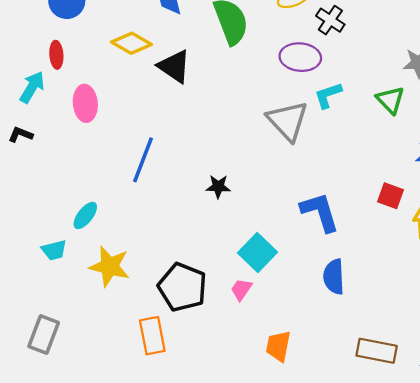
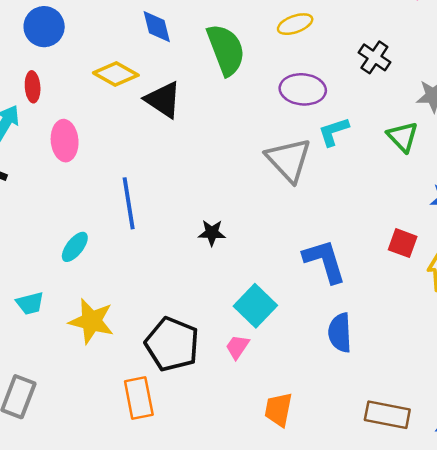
black cross: (330, 20) -> (374, 57), moved
blue line: (143, 160) -> (129, 203), turned -30
cyan ellipse: (85, 215) -> (75, 247), moved

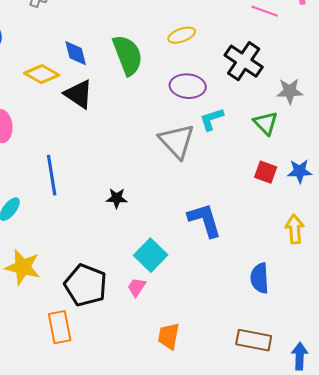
blue diamond: (157, 27) -> (76, 53), moved
black cross: (374, 57) -> (244, 61), size x1.5
red square: (403, 243) -> (266, 172), moved
blue semicircle: (340, 333) -> (260, 278), moved

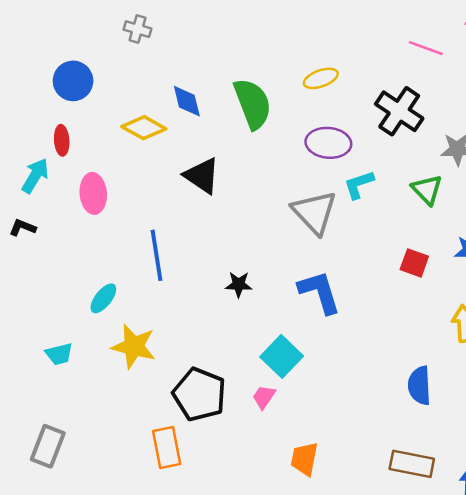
black triangle: (79, 94) -> (202, 176), moved
red square: (266, 172) -> (414, 263), moved
blue L-shape: (205, 220) -> (320, 292), moved
yellow star: (23, 267) -> (134, 346), moved

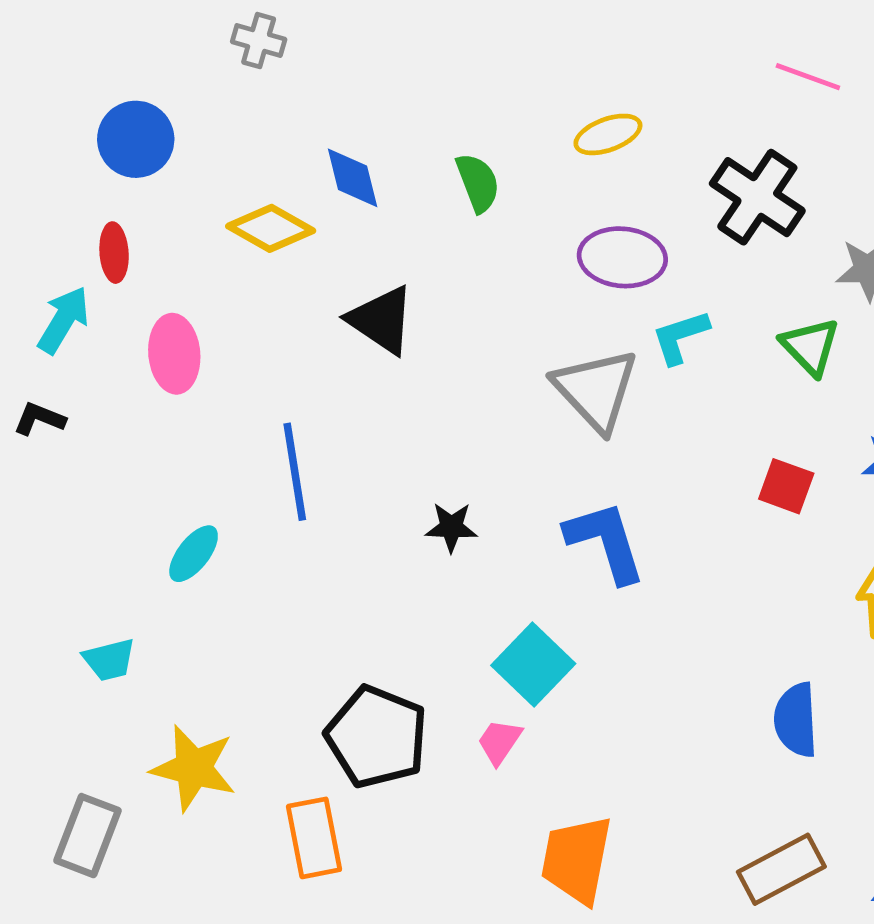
green semicircle: (253, 104) -> (478, 183), size x0.6
yellow star: (134, 346) -> (194, 768), moved
orange trapezoid: (304, 459) -> (577, 860), size x1.4
brown rectangle: (412, 464) -> (781, 869), turned -39

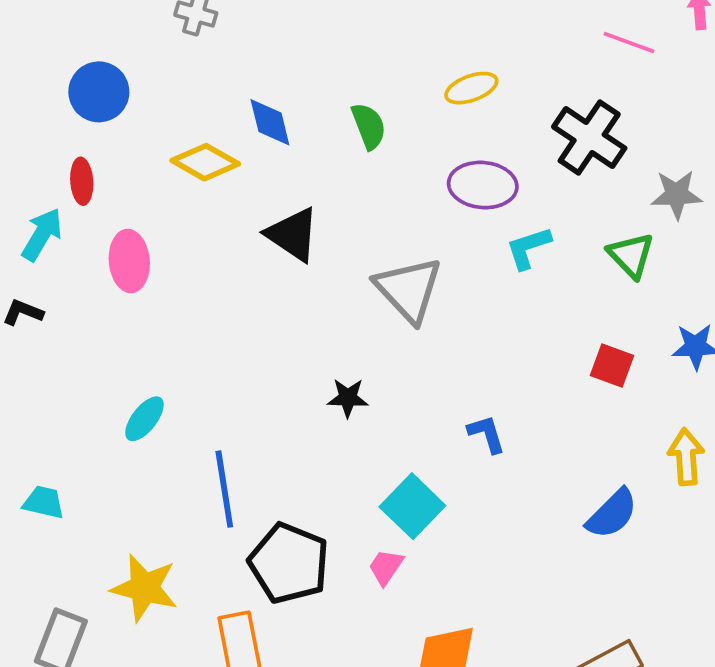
gray triangle: (596, 390) -> (409, 290), moved
blue line: (295, 472) -> (224, 489), moved
blue L-shape: (606, 542) -> (487, 434), moved, size x0.6
cyan trapezoid: (109, 660) -> (44, 502), moved, turned -153
blue semicircle: (796, 720) -> (612, 514), moved, turned -132

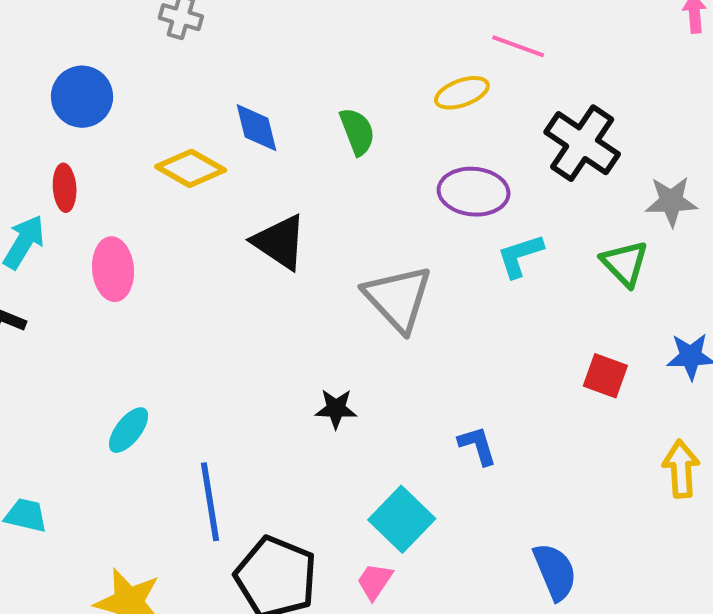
pink line: (629, 42) -> (518, 46), moved
blue semicircle: (612, 514) -> (555, 572), moved, turned -68

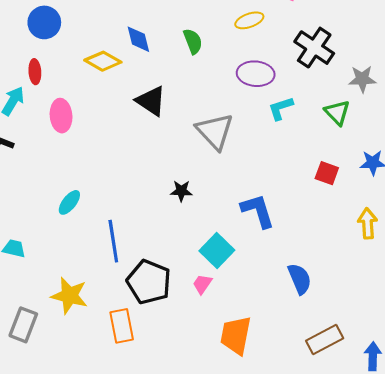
blue L-shape: (477, 446) -> (258, 211), size x1.6

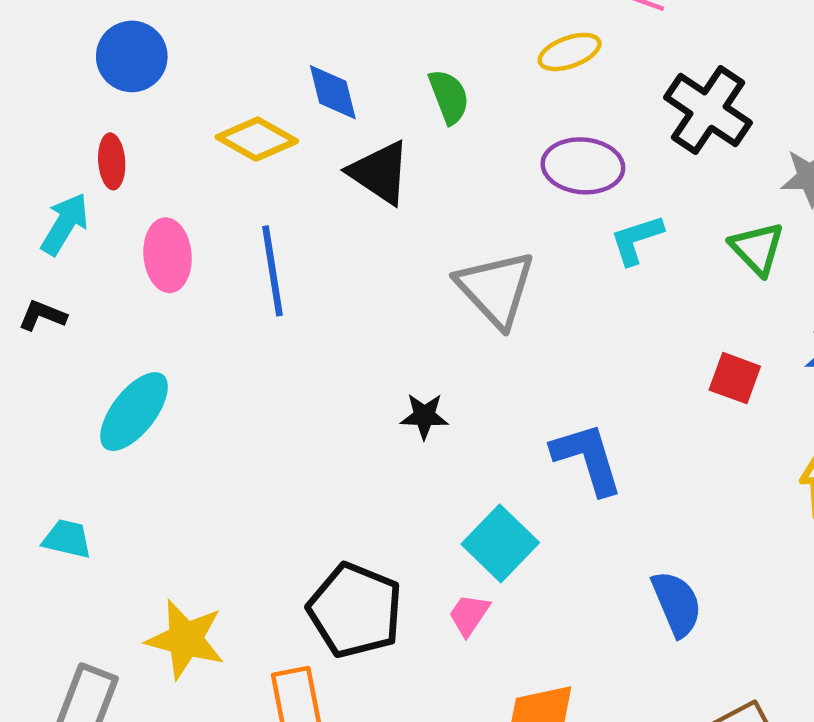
black triangle: (151, 101) -> (380, 173), moved
cyan ellipse: (69, 202) -> (134, 412), moved, size x1.5
blue line: (113, 241) -> (272, 271), moved

